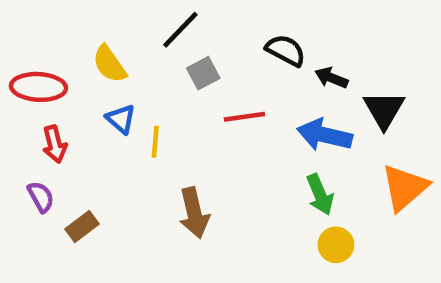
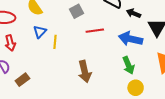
blue triangle: (121, 119) -> (40, 32), turned 32
brown arrow: (194, 213) -> (85, 71), moved

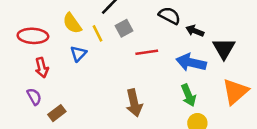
yellow line: (55, 42) -> (97, 33), moved, turned -32

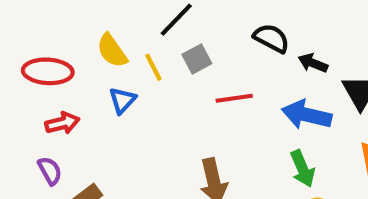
red arrow: (42, 68) -> (62, 123), turned -90

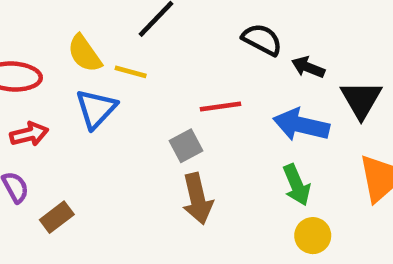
gray square: (197, 59) -> (186, 146), moved
yellow line: (153, 67) -> (131, 72), turned -48
blue triangle: (122, 100) -> (96, 109), size x1.4

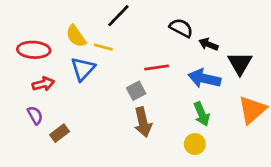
yellow circle: (313, 236) -> (195, 144), moved

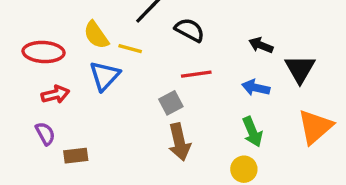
black semicircle: (181, 28) -> (190, 30), moved
blue arrow: (204, 78) -> (256, 88), size x0.7
brown rectangle: (60, 133) -> (76, 156), turned 30

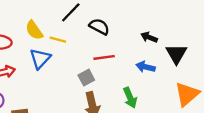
green arrow: (252, 132) -> (130, 98), moved

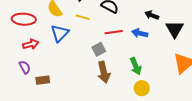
yellow line: (58, 40) -> (83, 17), moved
blue arrow: (145, 67) -> (140, 33), moved

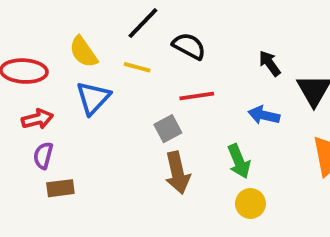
black arrow: (152, 15) -> (270, 63), turned 32
blue arrow: (140, 33) -> (264, 115), moved
purple semicircle: (25, 67) -> (43, 156), moved, turned -136

